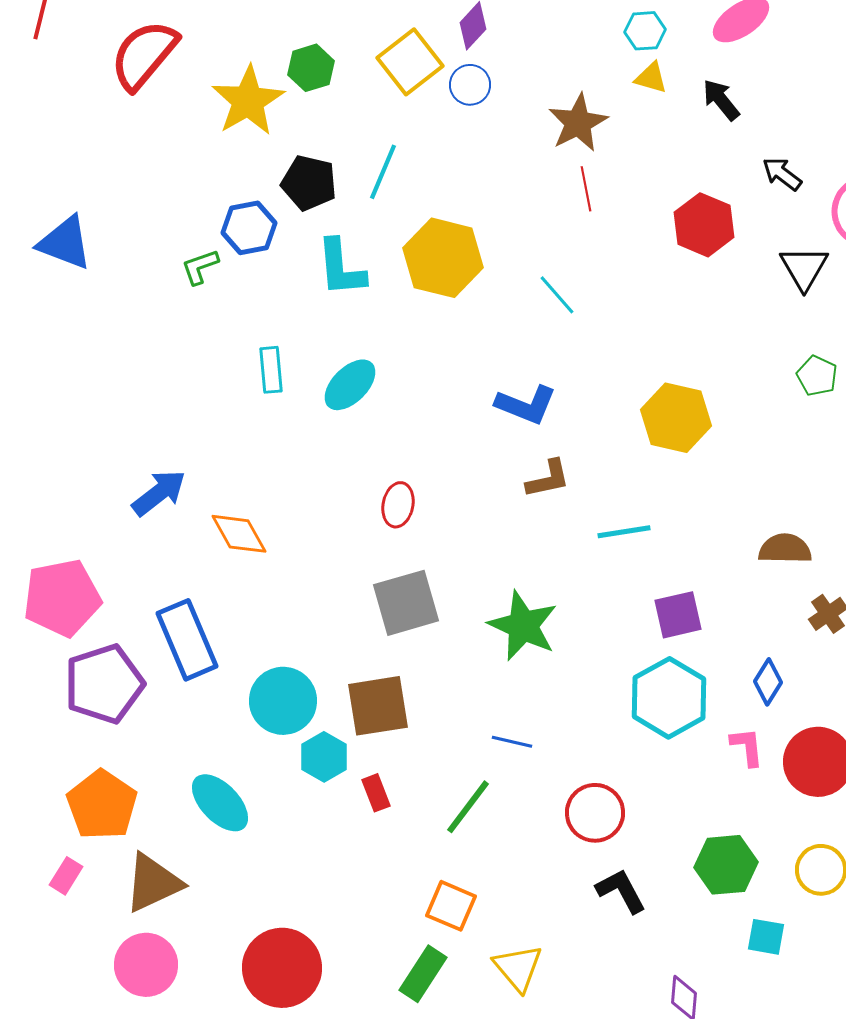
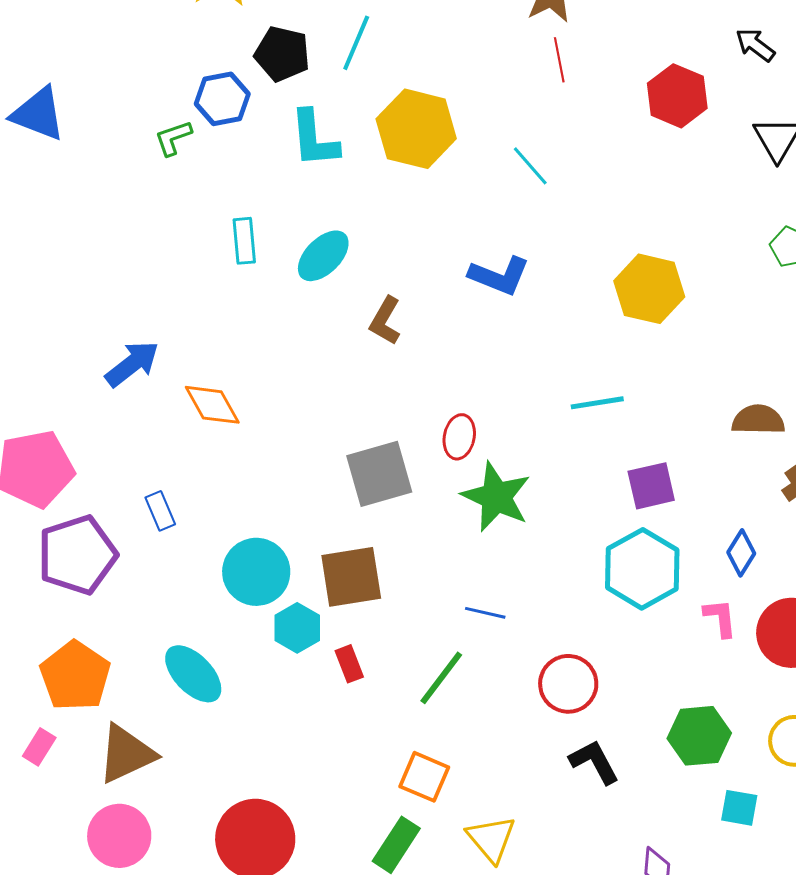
brown L-shape: (548, 479) -> (385, 321), moved, turned 132
red ellipse: (398, 505) -> (459, 437), moved
blue rectangle: (187, 640) -> (160, 511), size x0.5

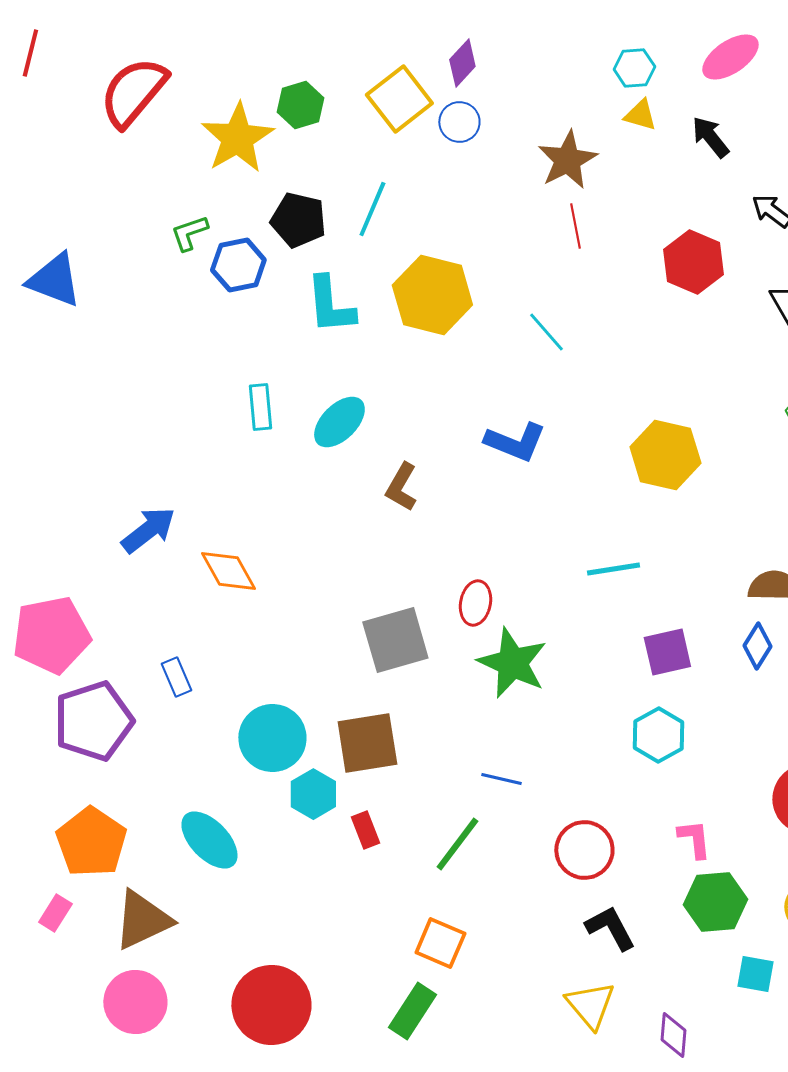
green L-shape: (173, 138) -> (189, 233), moved
blue diamond: (741, 553) -> (757, 646), moved
cyan hexagon: (642, 569) -> (658, 735), size x0.7
pink L-shape: (720, 618) -> (694, 839), moved
yellow triangle: (491, 839) -> (590, 1005), moved

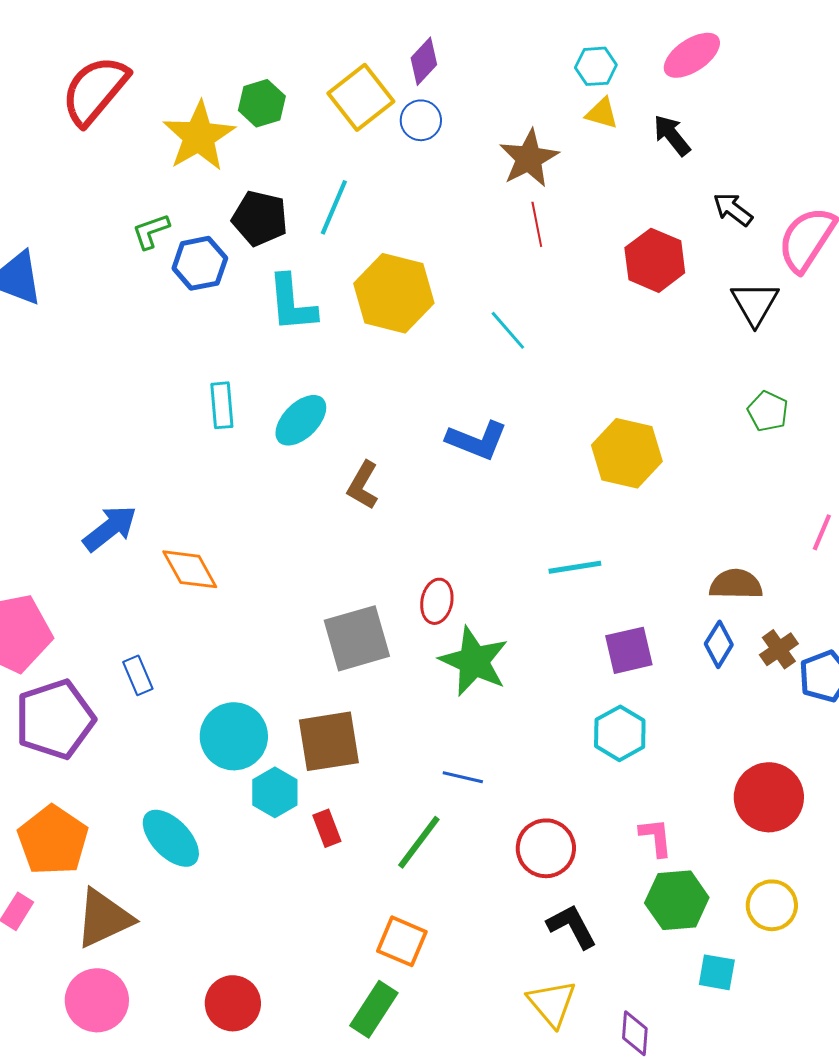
red circle: (271, 1005) -> (233, 1003), size x0.7

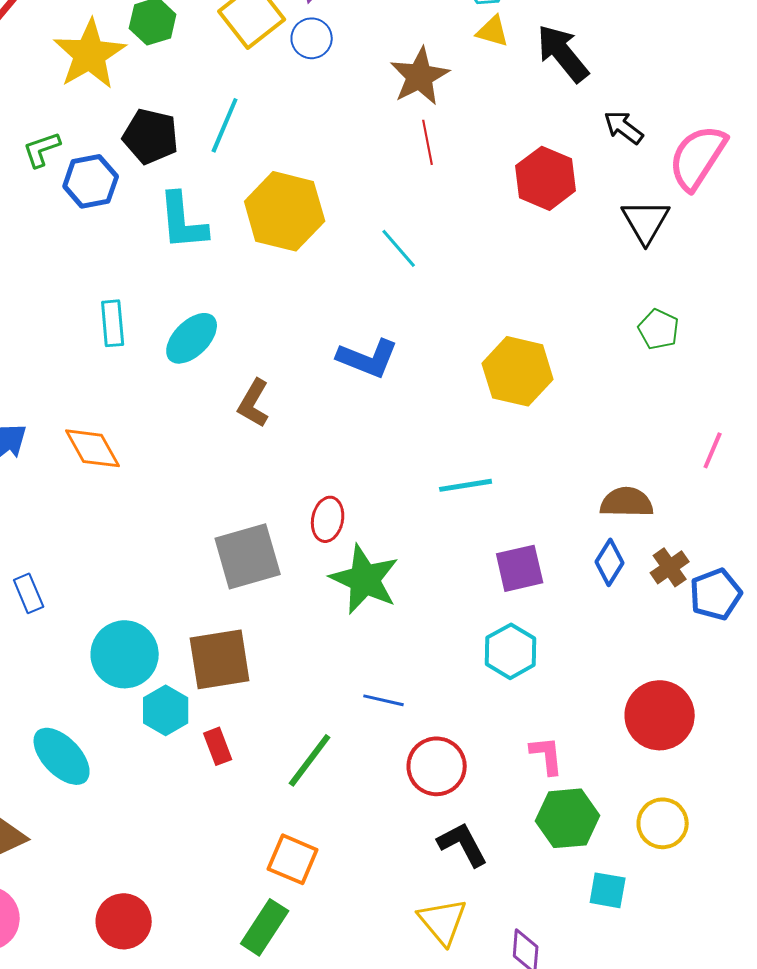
black arrow: (672, 135) -> (563, 53), size x1.4
orange diamond: (190, 569) -> (93, 448), moved
blue line: (463, 777) -> (384, 700), moved

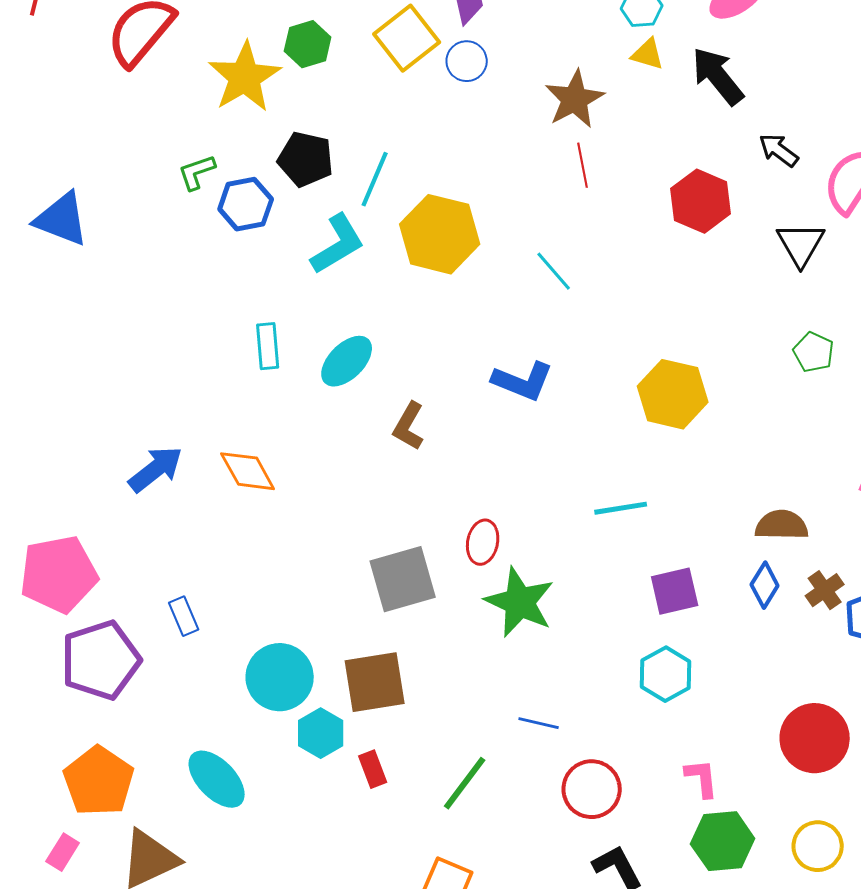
cyan line: (225, 125) -> (375, 179), moved
cyan L-shape: (183, 221) -> (338, 244), turned -116

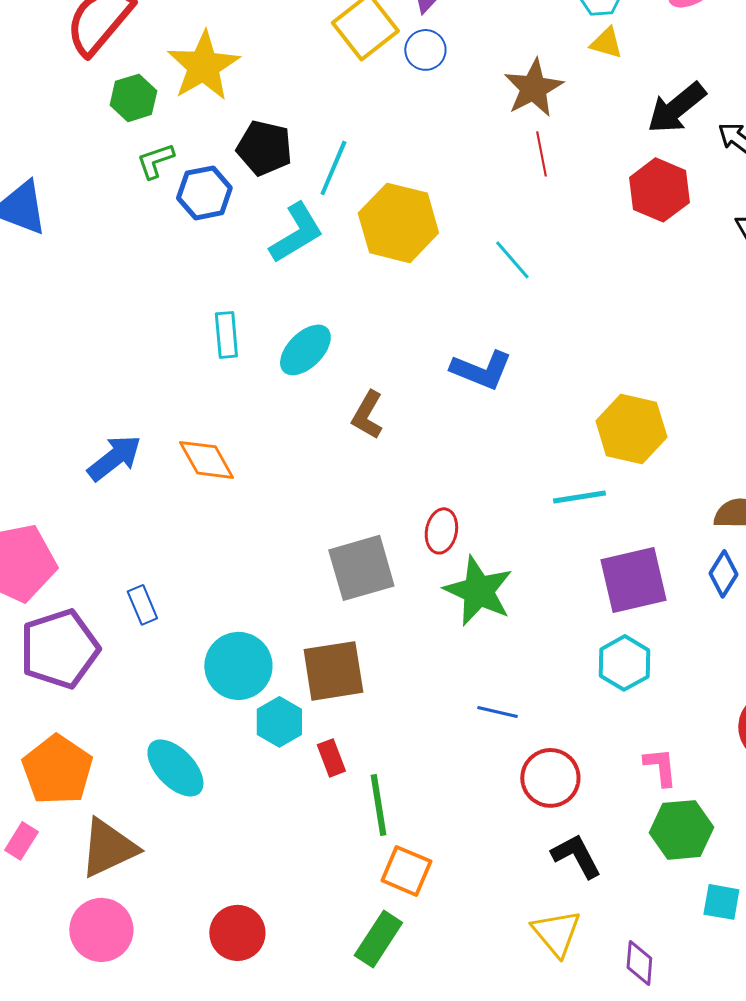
green hexagon: (308, 44) -> (133, 98), moved
black arrow: (718, 76) -> (676, 108), moved, turned -90
yellow hexagon: (673, 394) -> (631, 429), moved
purple square: (675, 591) -> (633, 580), size x1.4
green line: (465, 783) -> (378, 805), moved, turned -46

